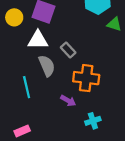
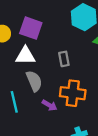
gray rectangle: (68, 50) -> (64, 59), moved, turned 32
purple arrow: (68, 101) -> (50, 105), moved

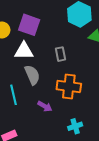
purple arrow: (50, 105) -> (45, 106), moved

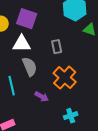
orange cross: (69, 86) -> (65, 78), turned 35

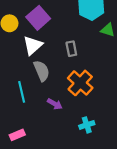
purple square: (27, 19) -> (38, 18), turned 30
white triangle: (22, 44) -> (33, 45), turned -42

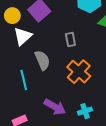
white triangle: (33, 45) -> (23, 36), moved
purple arrow: (55, 104) -> (55, 107), moved, size x1.5

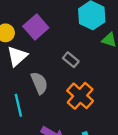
gray rectangle: (70, 39) -> (71, 60), turned -40

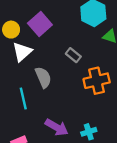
orange cross: (80, 96) -> (97, 81), moved, turned 35

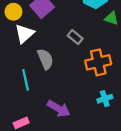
cyan cross: (89, 132) -> (105, 99), moved

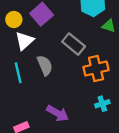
gray rectangle: (75, 37) -> (74, 44), size x1.5
cyan line: (26, 80) -> (18, 73), moved

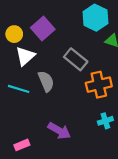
cyan line: (18, 73) -> (19, 89), turned -60

